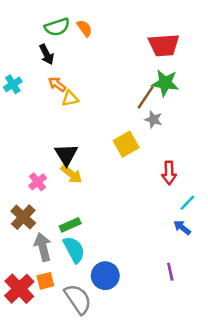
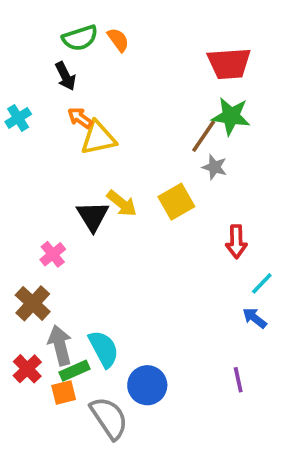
yellow triangle: (70, 99) -> (98, 138), size x1.5
yellow arrow: (71, 174) -> (122, 203), moved
green rectangle: (70, 225) -> (75, 371), moved
red cross: (19, 289) -> (27, 369), moved, size x0.7

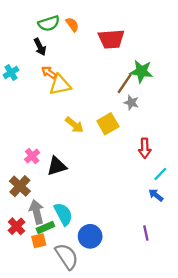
red trapezoid: (229, 63) -> (111, 39), moved
black triangle: (93, 216) -> (57, 166), moved, turned 45

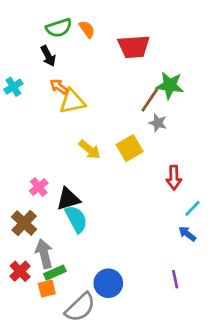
cyan semicircle: (63, 214) -> (76, 219), moved
gray semicircle: (67, 256) -> (80, 307), turned 80

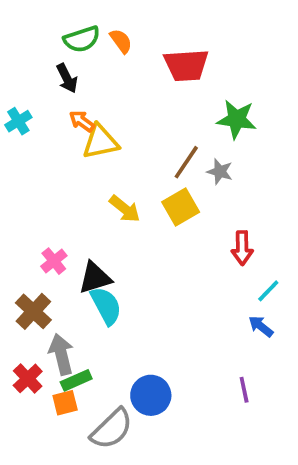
brown line: (150, 100) -> (186, 162), moved

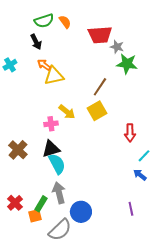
gray star: (220, 172) -> (117, 47), moved
pink cross: (54, 261) -> (51, 124), moved, turned 32
brown cross: (33, 311) -> (18, 150), moved
gray arrow: (61, 354) -> (59, 193), moved
green rectangle: (76, 380) -> (41, 204), turned -35

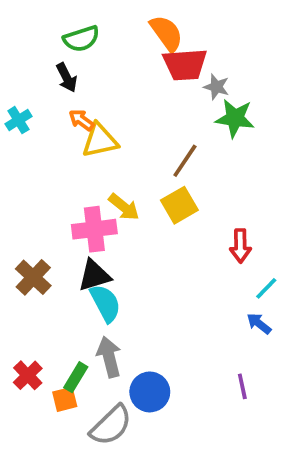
orange semicircle: (65, 22) -> (166, 33), moved, size x1.5
pink cross: (51, 124) -> (94, 229), size x1.6

